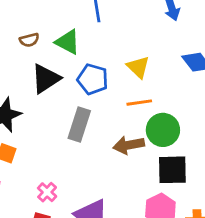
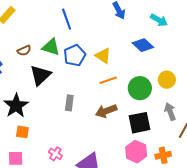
blue pentagon: (93, 79) -> (75, 55), moved, turned -30
gray rectangle: (79, 124) -> (69, 103), size x0.7
green circle: (163, 130) -> (140, 88), moved

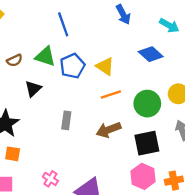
black triangle: (40, 75) -> (33, 89), size x0.7

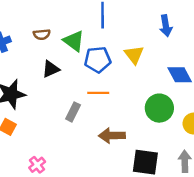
yellow triangle: (105, 66) -> (134, 55), moved
orange line: (111, 94) -> (98, 93), moved
green circle: (147, 104) -> (159, 108), moved

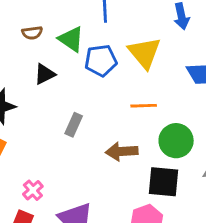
yellow triangle: (134, 55) -> (144, 53), size x1.4
orange line: (98, 93) -> (144, 106), moved
green circle: (159, 108) -> (176, 141), moved

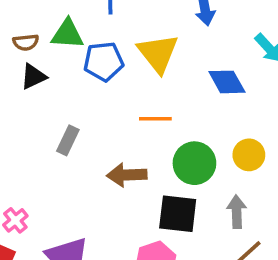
brown semicircle: (32, 33) -> (26, 42), moved
green triangle: (71, 39) -> (67, 34), turned -32

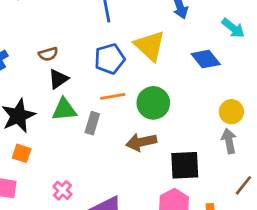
green triangle: (67, 34) -> (64, 110), moved
orange line: (155, 119) -> (113, 96), moved
green circle: (194, 163) -> (153, 103), moved
gray arrow: (237, 212) -> (229, 141), moved

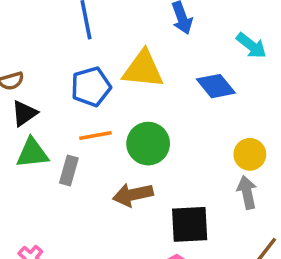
yellow triangle: (150, 46) -> (143, 69), turned -36

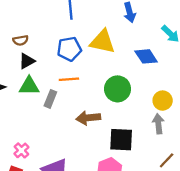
green circle: (148, 144) -> (118, 89), moved

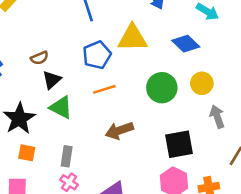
green triangle: (29, 86) -> (61, 107), turned 40
gray rectangle: (50, 99) -> (67, 156), moved
yellow circle: (163, 101) -> (202, 83), moved
brown arrow: (88, 118) -> (119, 130), moved

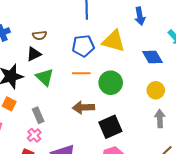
black triangle: (52, 80) -> (34, 54), moved
green circle: (162, 88) -> (111, 83), moved
black square: (179, 144) -> (110, 127), moved, turned -30
gray rectangle: (67, 156) -> (38, 115), turned -49

